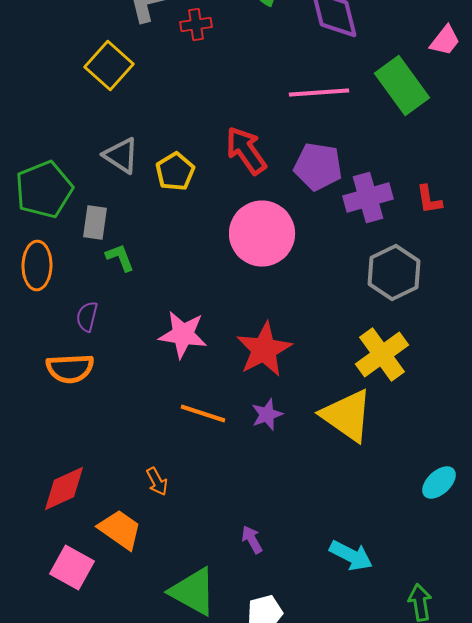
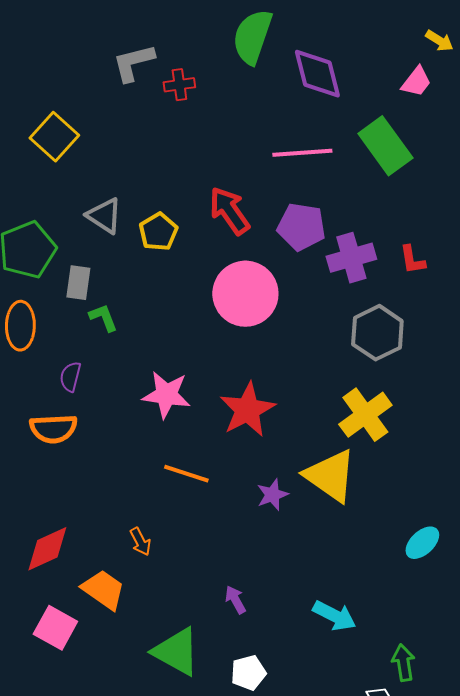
pink trapezoid: (445, 40) -> (416, 82), moved
yellow square: (109, 66) -> (54, 137), moved
purple star: (267, 414) -> (272, 495), moved

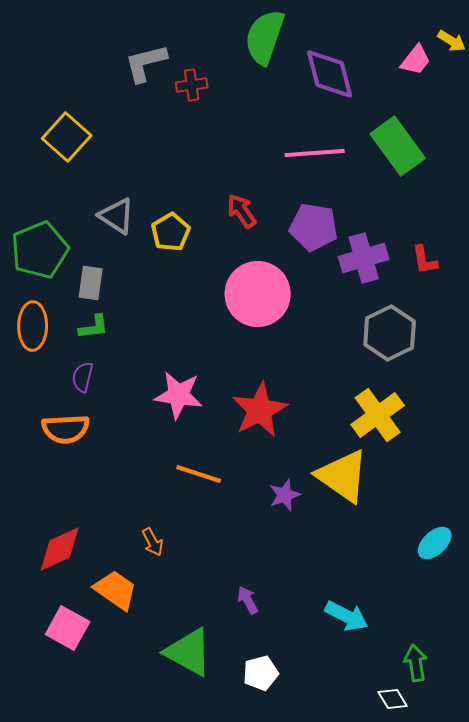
pink trapezoid: (416, 82) -> (416, 60), moved
red arrow: (229, 211) -> (242, 211), size x0.7
green L-shape: (103, 318) -> (94, 327), moved, turned 104

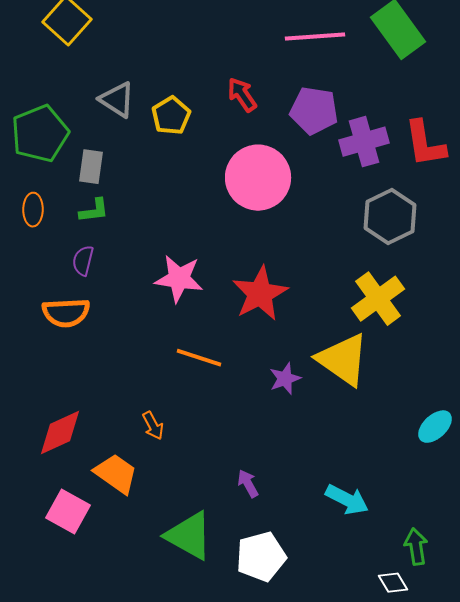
red L-shape: (425, 260) -> (425, 144), size x1.6
orange ellipse: (33, 326) -> (33, 210), size x0.7
white pentagon: (261, 673) -> (261, 557), size x1.4

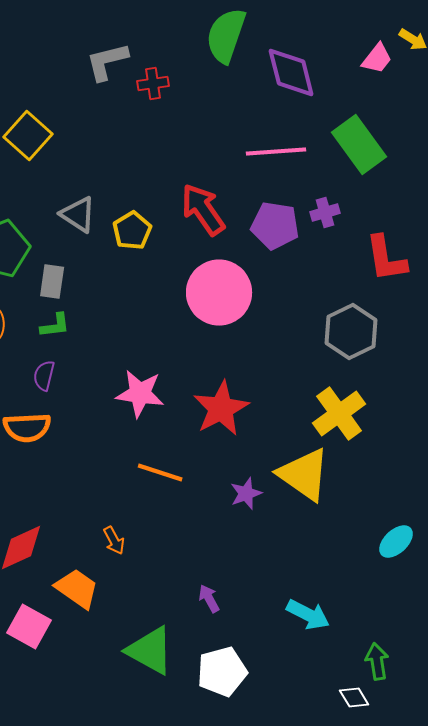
red arrow: (242, 95) -> (203, 210), size x1.5
purple cross: (364, 142) -> (325, 212), moved, size x0.6

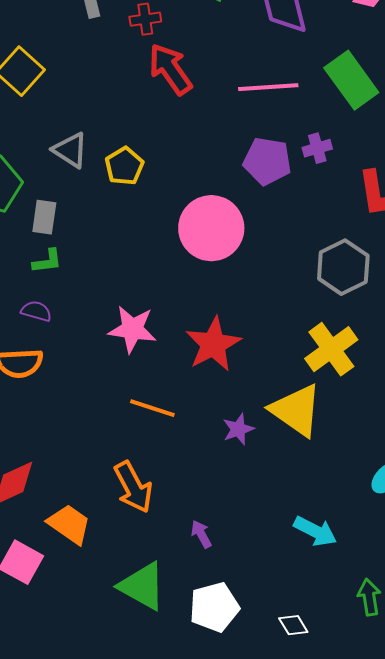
red arrow: (203, 210) -> (170, 69), moved
purple semicircle: (44, 376) -> (36, 311), turned 92
orange arrow: (114, 540) -> (133, 487), moved, size x1.8
cyan arrow: (308, 614) -> (315, 531), moved
white diamond: (354, 698) -> (293, 625), moved

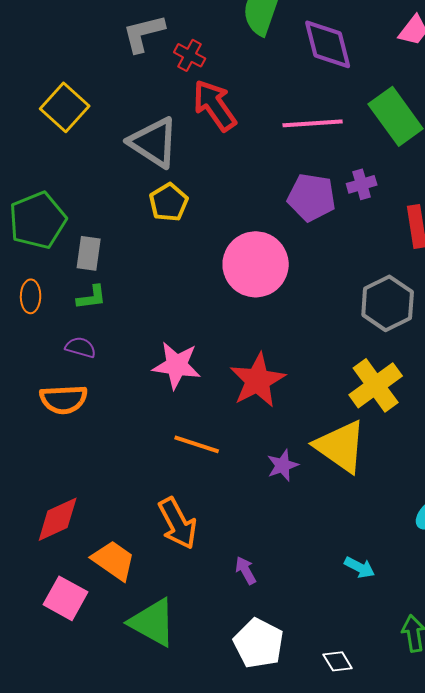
red cross: (145, 19) -> (190, 55), turned 36
gray triangle: (70, 150) -> (154, 142), moved, size x1.4
cyan arrow: (315, 531) -> (360, 567), size x0.7
green triangle: (142, 586) -> (153, 622), moved
white pentagon: (214, 607) -> (259, 643), turned -30

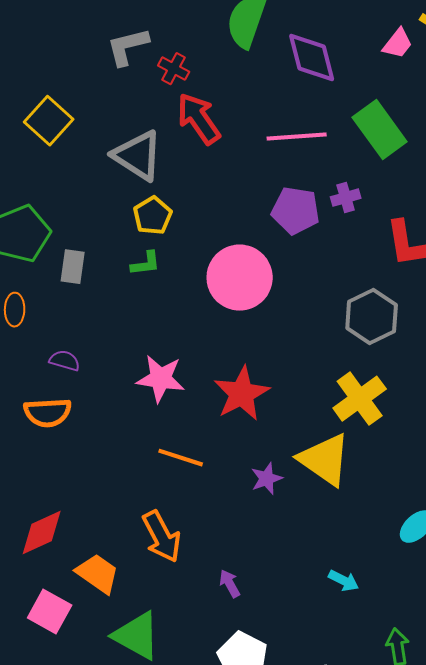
green L-shape: (92, 297) -> (146, 264), moved

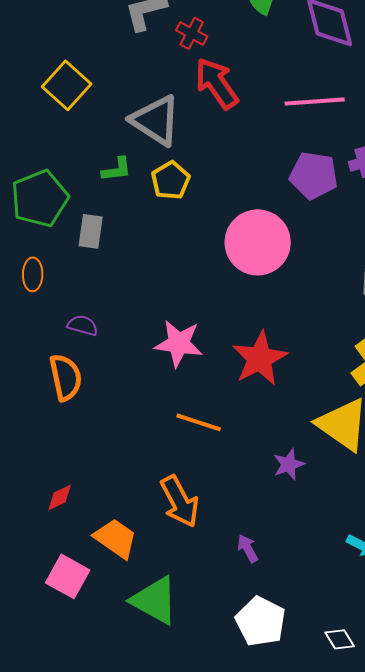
green L-shape: (146, 264) -> (117, 169), moved
orange semicircle: (48, 413) -> (66, 377), turned -99
purple star: (267, 479) -> (289, 464), moved
red diamond: (42, 533) -> (60, 497), size x0.6

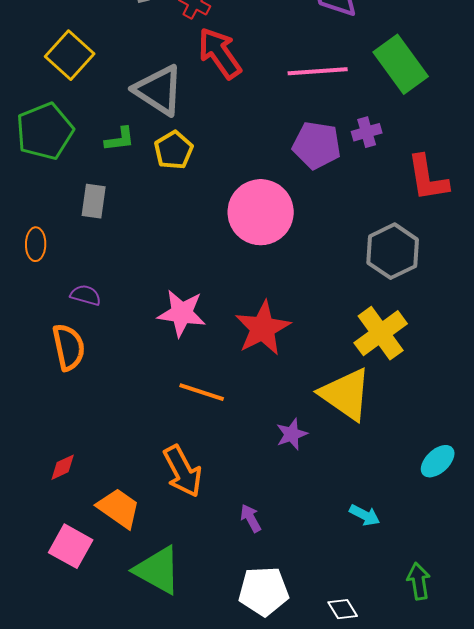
green pentagon: (40, 198) -> (45, 131), moved
white pentagon: (261, 621) -> (264, 591), turned -30

